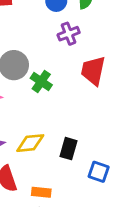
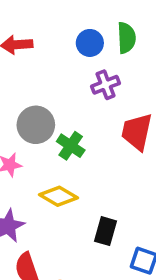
yellow diamond: (30, 143) -> (58, 196), moved, turned 36

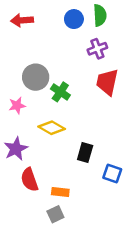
purple cross: (106, 85) -> (97, 49), moved

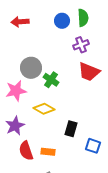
red trapezoid: (107, 82) -> (89, 72), turned -80
pink star: (17, 106) -> (16, 91), size x1.5
orange rectangle: (60, 192) -> (48, 152), moved

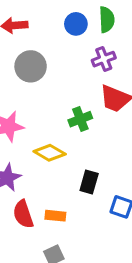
gray circle: (31, 68) -> (31, 66), moved
green cross: (51, 80) -> (80, 119), moved, turned 35

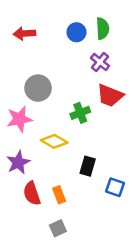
purple cross: (104, 59) -> (100, 62), turned -30
gray circle: (31, 66) -> (38, 88), moved
orange rectangle: (55, 216) -> (59, 195), turned 63

